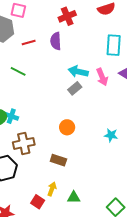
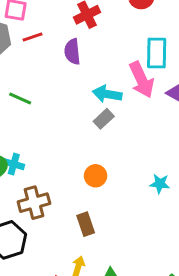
red line: (29, 43) -> (33, 37), moved
pink arrow: (102, 77) -> (142, 80), moved, size x1.4
brown rectangle: (58, 160) -> (86, 224), turned 56

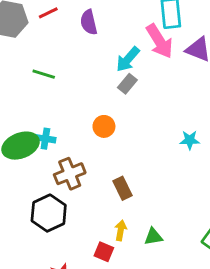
cyan arrow: (107, 94) -> (128, 59), turned -52
orange circle: (96, 176) -> (104, 126), moved

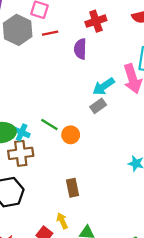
green line: (44, 74) -> (49, 125), moved
brown cross: (70, 174) -> (21, 153), moved
yellow arrow: (121, 230) -> (62, 221), turned -49

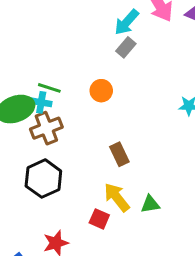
green line: (49, 125) -> (49, 88), moved
yellow arrow: (62, 221) -> (117, 197), size x1.5

